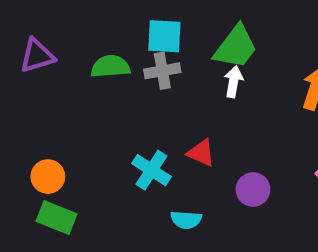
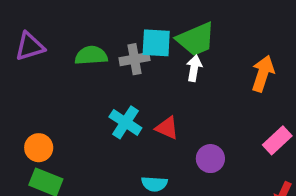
cyan square: (164, 36) -> (156, 43), moved
green trapezoid: (236, 47) -> (196, 39), turned 30
cyan cross: (151, 170) -> (125, 122), moved

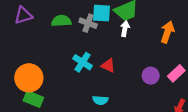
gray cross: (134, 59) -> (88, 23), turned 30
orange circle: (39, 148) -> (29, 78), size x1.6
purple circle: (210, 159) -> (151, 76), moved

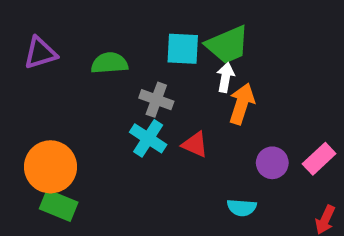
gray cross: (88, 23) -> (156, 100), moved
orange arrow: (167, 32) -> (242, 104), moved
cyan semicircle: (100, 100) -> (242, 208), moved

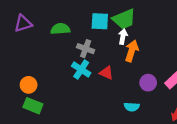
orange circle: (50, 167) -> (29, 85), size x0.6

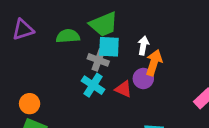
green trapezoid: (124, 19) -> (104, 24), moved
cyan square: (100, 21) -> (109, 47), moved
purple circle: (148, 83) -> (143, 78), moved

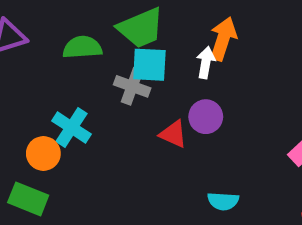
orange arrow: (154, 63) -> (223, 39), moved
cyan cross: (93, 85) -> (72, 128), moved
orange circle: (30, 104) -> (43, 153), moved

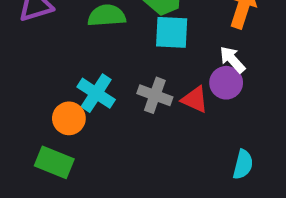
white arrow: (206, 63) -> (232, 60), moved, turned -52
gray cross: (132, 86) -> (155, 95), moved
cyan semicircle: (223, 201) -> (243, 164), turned -80

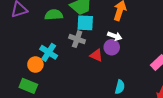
white arrow: (232, 60) -> (115, 36), turned 152
gray cross: (155, 95) -> (77, 39), moved

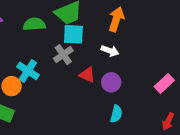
gray cross: (77, 39) -> (63, 55), turned 35
purple circle: (112, 47) -> (111, 82), moved

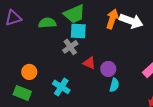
white arrow: (110, 51) -> (131, 21), moved, size x1.6
cyan cross: (28, 71) -> (61, 87), moved
cyan semicircle: (116, 114) -> (114, 85), moved

